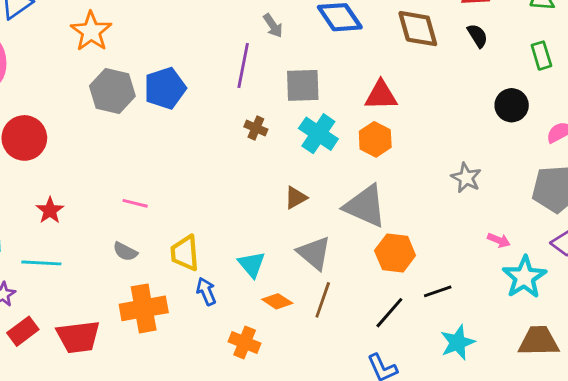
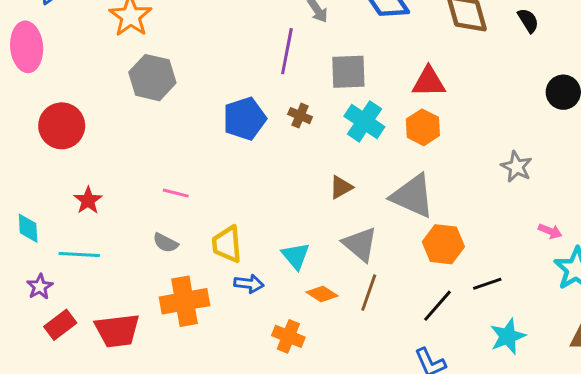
blue pentagon: (165, 88) -> (244, 119), moved
blue arrow: (206, 291) -> (249, 284), turned 120

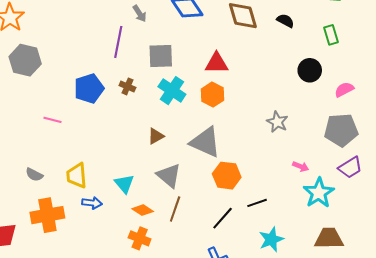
black semicircle: (528, 21) -> (285, 21), turned -30
pink line: (176, 193) -> (52, 120), moved
orange cross: (288, 336) -> (140, 238), moved

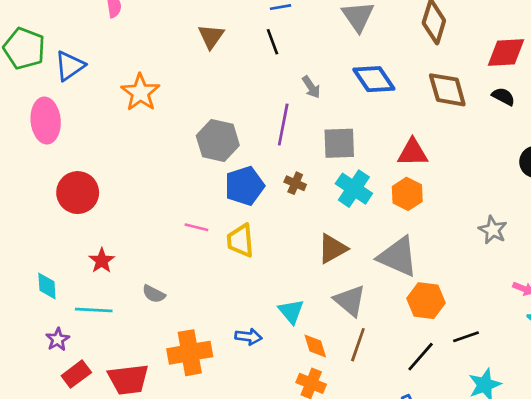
gray hexagon: (25, 60) -> (218, 141), moved
brown triangle: (156, 136) -> (333, 249), size x1.4
gray semicircle: (34, 175) -> (154, 294), moved
yellow trapezoid: (77, 176) -> (240, 241), moved
orange diamond: (143, 210) -> (315, 346), turned 40

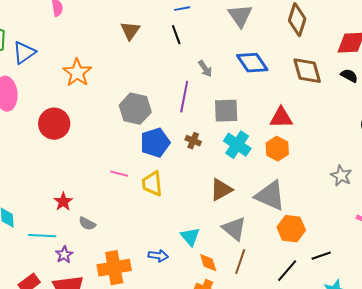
red circle: (78, 193) -> (54, 124), moved
red star: (102, 261) -> (63, 202), moved
purple star: (58, 339) -> (64, 255), moved

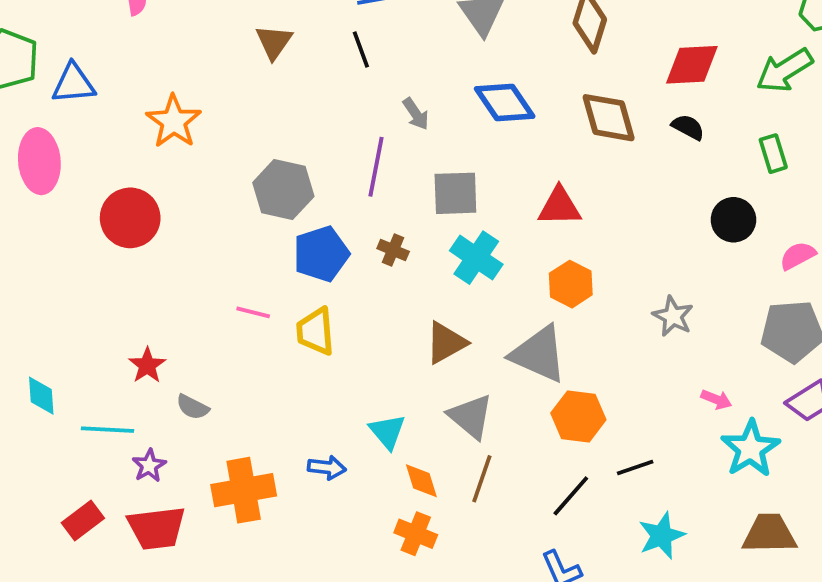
blue triangle: (24, 53) -> (73, 84), turned 30
orange hexagon: (277, 149) -> (571, 284), moved

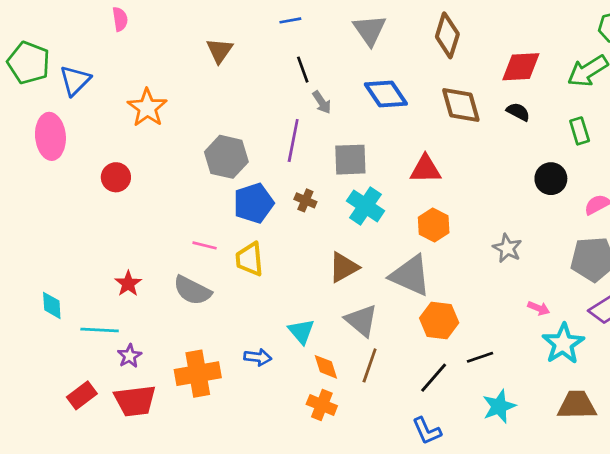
black line: (361, 50) -> (303, 70), moved
blue triangle: (73, 84) -> (75, 80), turned -40
red circle: (130, 218) -> (116, 177), size x0.7
gray semicircle: (193, 407) -> (192, 290), moved, size x1.6

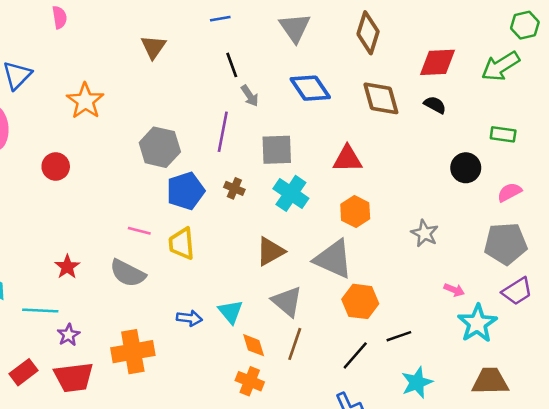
green rectangle: (580, 131) -> (503, 134), moved, turned -65
blue arrow: (258, 357) -> (189, 318), moved

